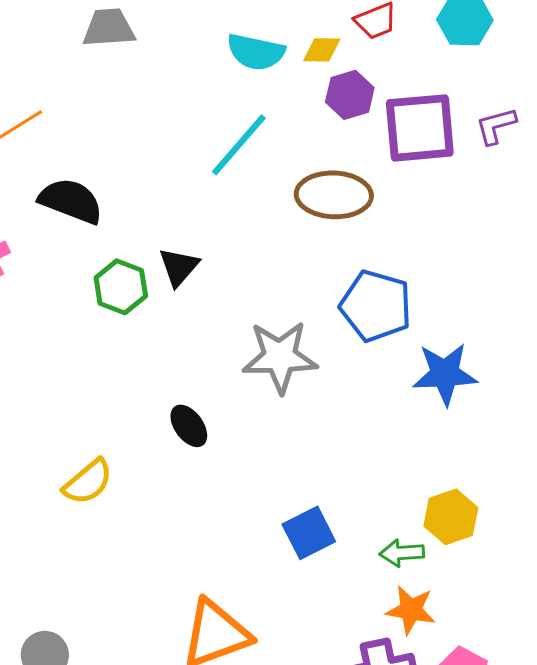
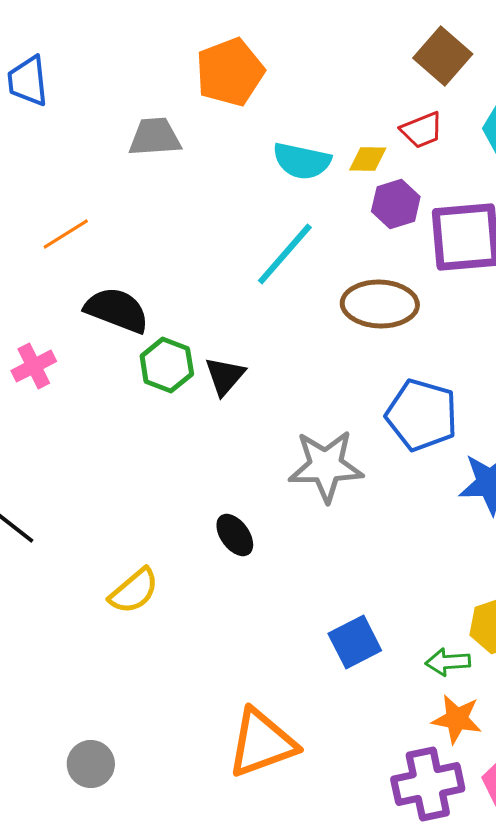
green hexagon: (121, 287) -> (167, 365), moved

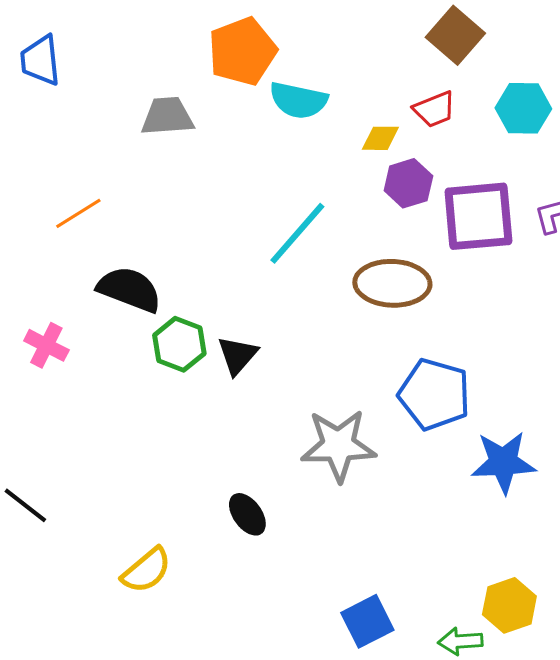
cyan semicircle: (302, 161) -> (298, 100), moved
pink cross: (34, 366) -> (46, 345), turned -36

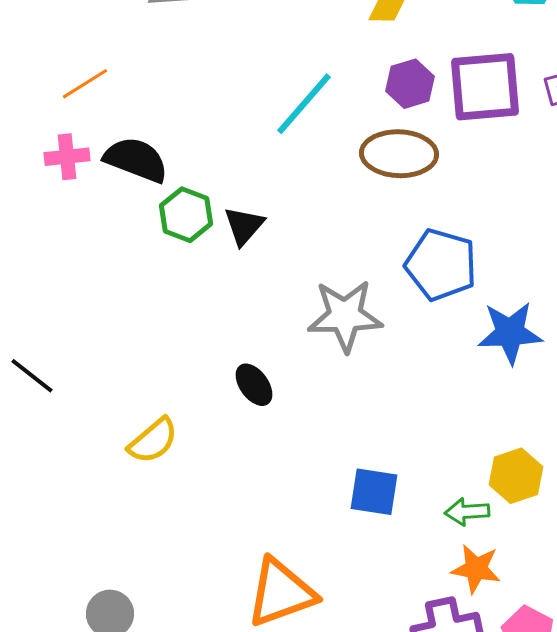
purple hexagon: (408, 183) -> (410, 84), moved
pink cross: (46, 345) -> (67, 157), moved, turned -33
blue square: (367, 621) -> (374, 492), turned 36

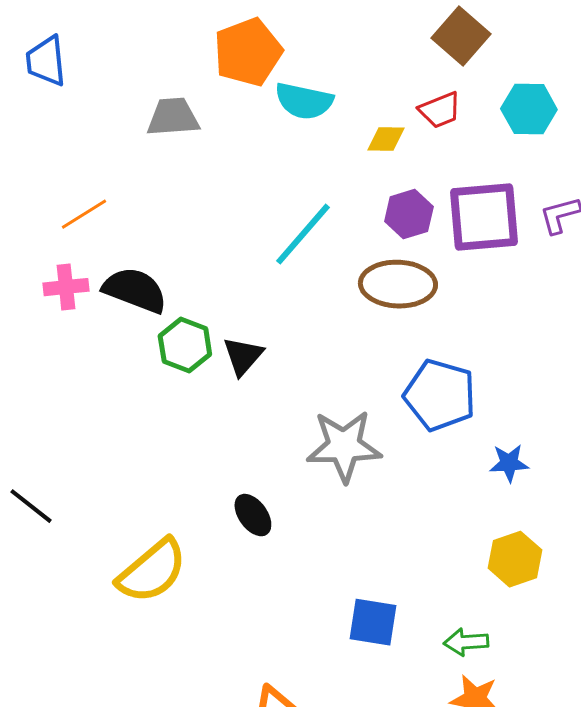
blue star: (510, 333) -> (509, 463), size x0.6
yellow semicircle: (153, 441) -> (152, 571), size x1.4
yellow hexagon: (516, 476) -> (515, 559), moved

